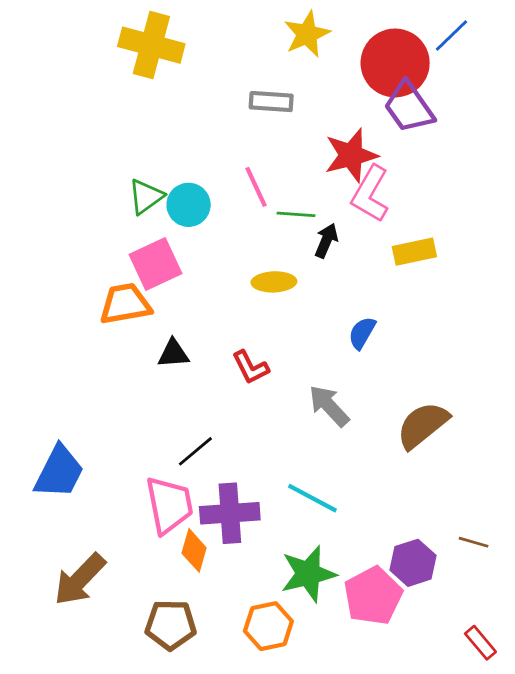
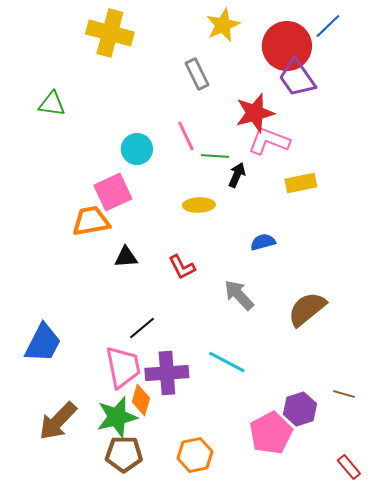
gray rectangle: (271, 102) -> (197, 74), turned 60
pink L-shape: (370, 194) -> (269, 141), turned 81
green triangle: (146, 197) -> (52, 104), moved, turned 44
blue semicircle: (362, 333) -> (263, 242), turned 45
green star: (308, 574) -> (117, 417), moved

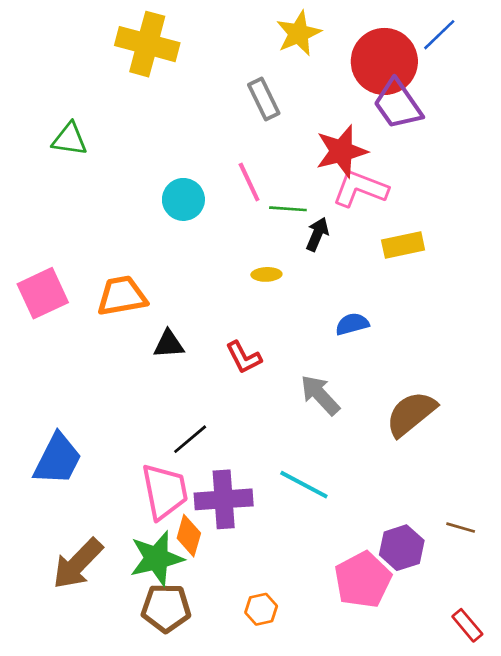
pink square: (113, 192) -> (43, 293), moved
yellow ellipse: (199, 205) -> (266, 274), size x0.7
orange hexagon: (195, 455) -> (261, 609), size x0.7

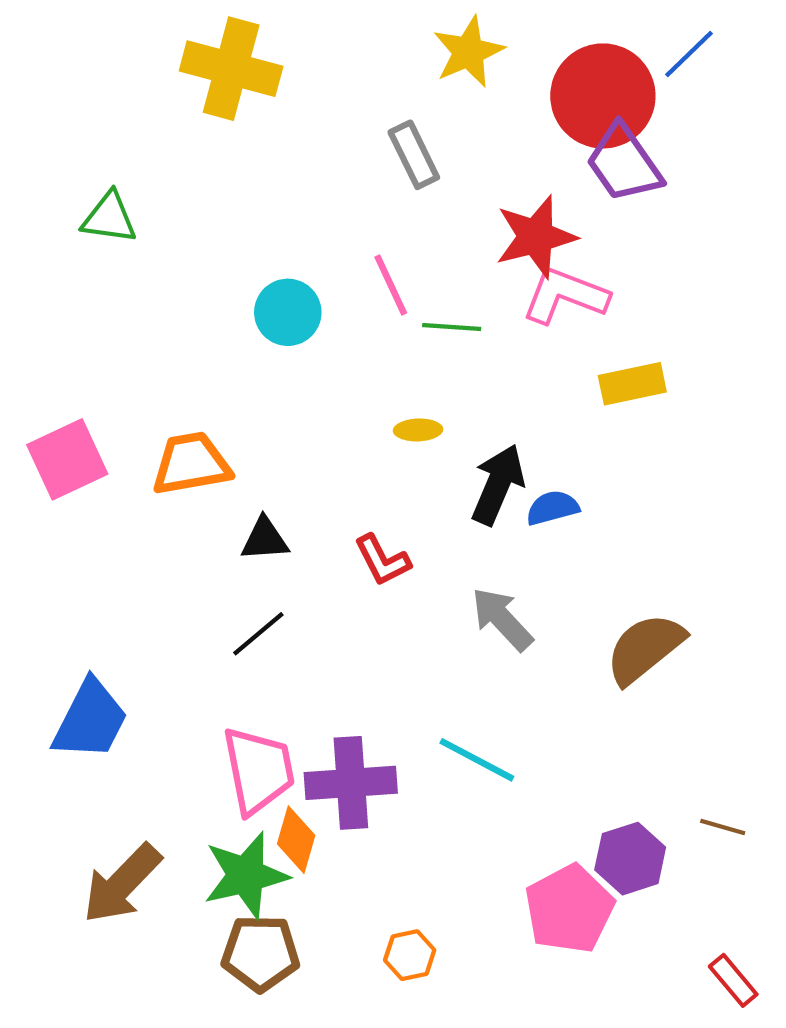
black arrow: (317, 234) -> (498, 485), moved, size x1.5
black line: (190, 439) -> (258, 634), moved

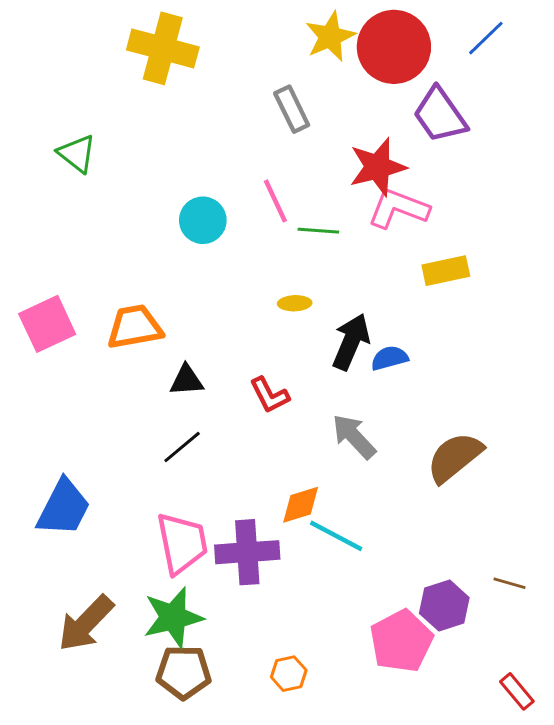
red circle: (603, 96) -> (394, 47), moved
green triangle: (109, 218) -> (77, 154), turned 30
orange diamond: (296, 840) -> (301, 505), moved, turned 57

